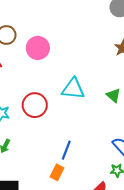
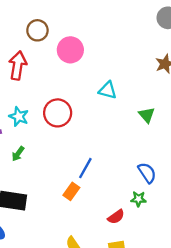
cyan triangle: (73, 89) -> (108, 90), moved, size x0.7

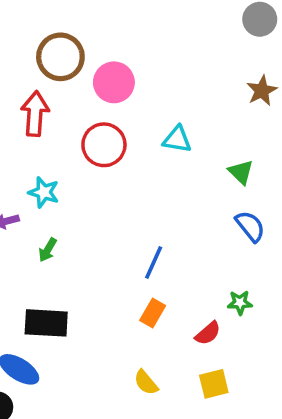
brown circle: (37, 30) -> (60, 57), size x1.4
red circle: (58, 113) -> (104, 145), moved
blue semicircle: (147, 173) -> (250, 226), moved
orange rectangle: (71, 191) -> (153, 313), moved

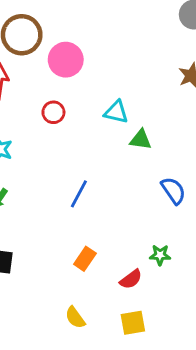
red circle: (104, 145) -> (53, 112), size x0.6
green triangle: (241, 172) -> (141, 140), moved, turned -40
blue line: (154, 262) -> (79, 194), moved

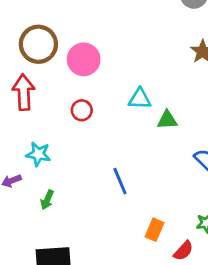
blue line: (79, 194) -> (120, 181), turned -40
orange rectangle: (85, 259) -> (154, 230), moved

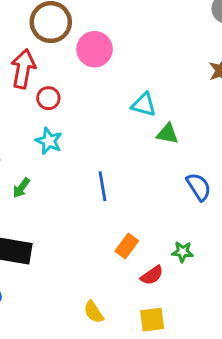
red circle: (82, 110) -> (48, 98), moved
cyan star: (38, 154) -> (49, 141), moved

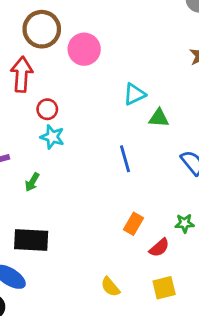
red circle: (48, 98) -> (47, 109), moved
cyan triangle: (144, 105) -> (134, 94), turned -35
blue line: (102, 186) -> (125, 159), moved

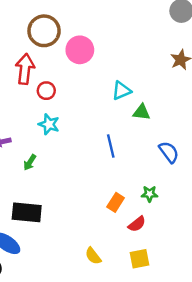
red circle: (47, 109) -> (46, 91), moved
green star: (185, 223) -> (150, 194), moved

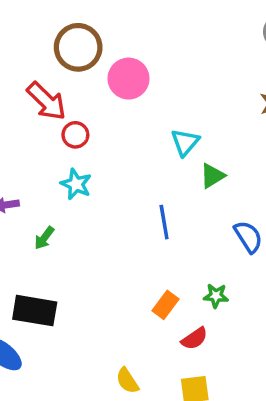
red arrow: (25, 69) -> (46, 101), turned 124
cyan triangle: (121, 91) -> (185, 142), turned -30
green triangle: (142, 112) -> (212, 176), turned -42

